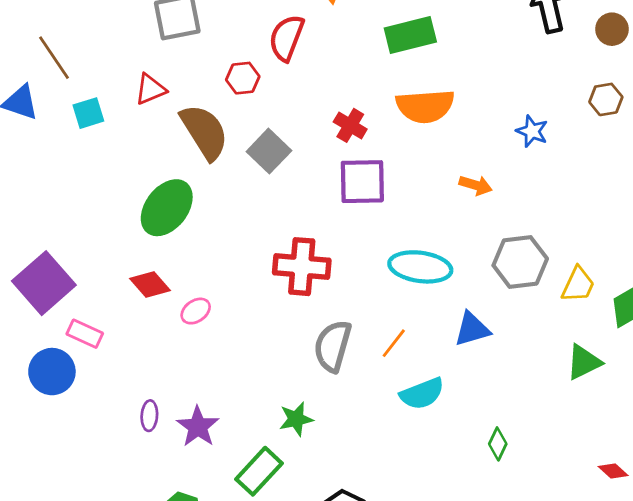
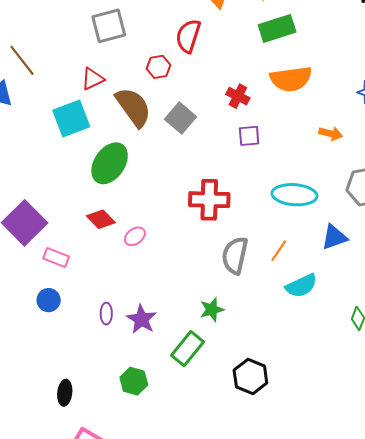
cyan square: (88, 113) -> (71, 119), moved, size x1.6
purple square: (362, 182) -> (249, 136), size x0.6
blue circle: (52, 372) -> (49, 300), moved, size x0.7

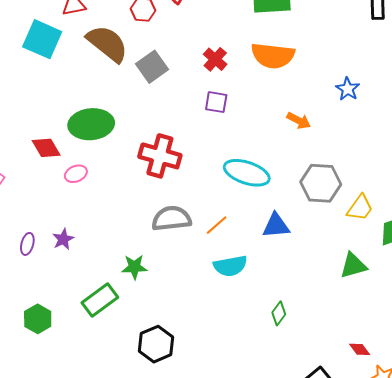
brown semicircle: (133, 107) -> (107, 44), turned -30
cyan square: (71, 119) -> (42, 39), turned 30
green ellipse: (110, 163) -> (91, 124), moved, turned 36
gray semicircle: (235, 255) -> (171, 219), turned 57
purple star: (142, 319) -> (63, 239), moved, size x0.7

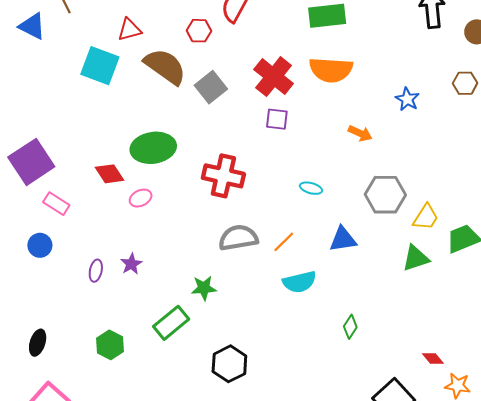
red cross: (215, 59) -> (274, 77), size x1.6
cyan ellipse: (247, 173) -> (311, 188), size x0.5
green triangle: (353, 266) -> (416, 258), moved

